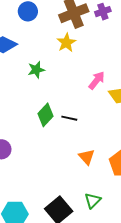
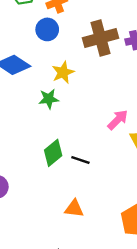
yellow star: (66, 43) -> (63, 72), moved
orange triangle: (87, 157) -> (74, 208), moved, turned -48

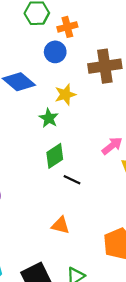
green star: (49, 99) -> (49, 118), turned 30
green diamond: (53, 153) -> (55, 156), moved

